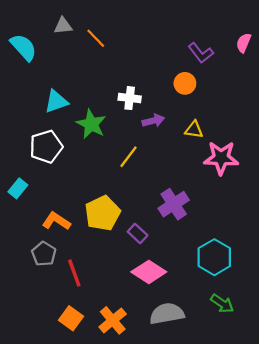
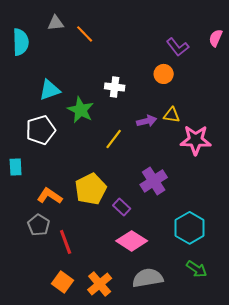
cyan semicircle: (24, 47) -> (21, 42), turned 40
purple arrow: (153, 121) -> (147, 121), moved
cyan rectangle: (18, 188) -> (16, 167), turned -42

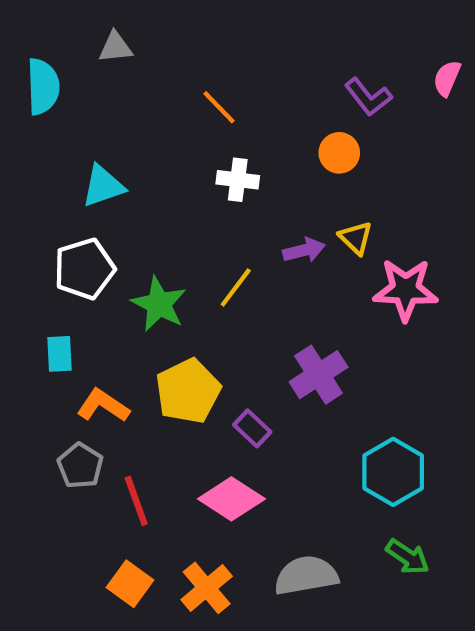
orange line: (85, 34) -> (219, 107), moved
green star: (81, 110) -> (159, 304), moved
yellow triangle: (172, 115) -> (356, 238), turned 36
cyan rectangle: (16, 167) -> (60, 354), moved
pink diamond: (132, 241) -> (231, 499), moved

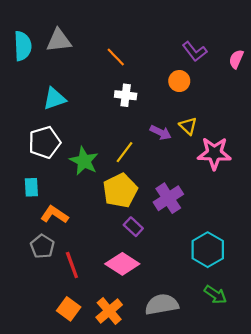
gray triangle: (115, 47) -> (59, 40), moved, size x1.4
pink semicircle: (447, 78) -> (236, 59), moved
purple arrow: (304, 250) -> (161, 132), turned 40
yellow pentagon: (188, 391) -> (120, 191), moved

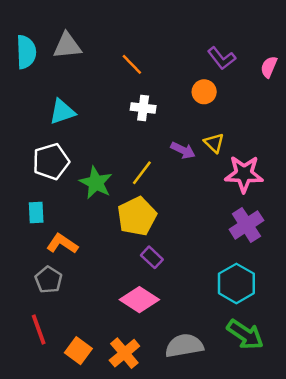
purple cross: (168, 198) -> (246, 225), moved
red line: (72, 265) -> (39, 330), moved
green arrow: (215, 295) -> (245, 334), size x1.4

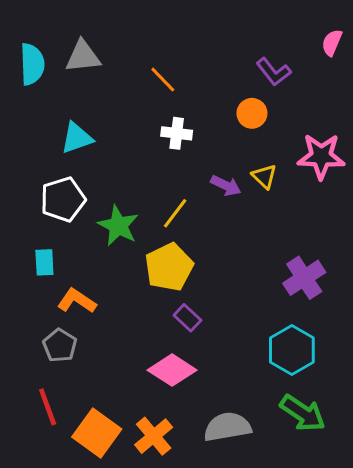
pink semicircle: (269, 67) -> (332, 43), moved
pink star: (244, 174) -> (321, 156), moved
orange square: (78, 351) -> (97, 433), size x1.4

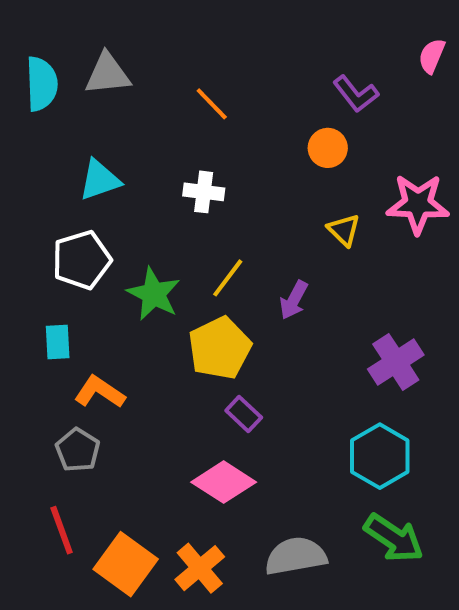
white cross: (177, 133) -> (204, 192), moved
purple arrow: (226, 186) -> (294, 300), moved, turned 92

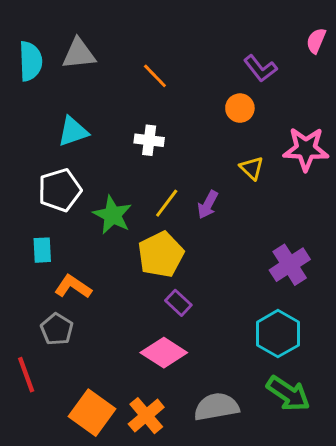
purple arrow: (294, 300) -> (208, 205), moved
red line: (62, 530) -> (26, 375), moved

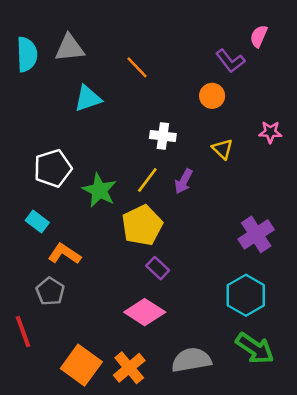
pink semicircle: (316, 41) -> (259, 36), moved
cyan triangle: (73, 131) -> (88, 98), moved
white cross: (149, 140) -> (163, 136), moved
pink star: (306, 149) -> (270, 132), size x0.6
cyan rectangle: (42, 250) -> (37, 221), turned -50

